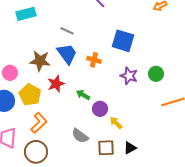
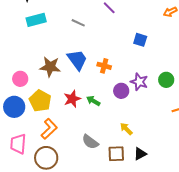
gray line: (67, 31) -> (78, 23), moved
blue square: (123, 41) -> (140, 40), moved, size x0.6
red star: (56, 84) -> (72, 99), moved
purple circle: (100, 109) -> (121, 91), moved

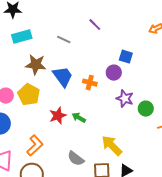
brown star: (50, 67) -> (36, 65), moved
green circle: (166, 80) -> (146, 109), moved
purple circle: (121, 91) -> (114, 73), moved
yellow pentagon: (40, 101) -> (29, 95), moved
yellow arrow: (126, 129) -> (112, 146), size x1.6

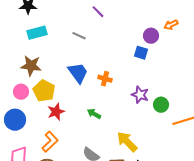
purple line: (95, 25) -> (98, 12), moved
brown star: (36, 65) -> (31, 66), moved
purple circle: (114, 73) -> (151, 36), moved
red star: (58, 116) -> (56, 112), moved

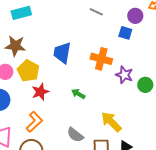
gray line: (79, 36) -> (96, 12), moved
blue trapezoid: (78, 73) -> (62, 53), turned -135
orange cross: (105, 79) -> (101, 59), moved, size x1.5

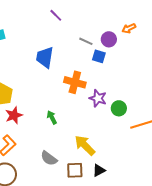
gray line: (96, 12) -> (86, 41), moved
blue trapezoid: (62, 53) -> (45, 57), moved
green arrow: (78, 94) -> (52, 117), turned 32

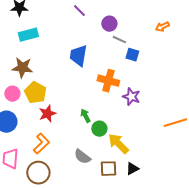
purple line: (56, 15) -> (79, 11), moved
purple circle: (109, 39) -> (109, 24), moved
green circle: (119, 108) -> (99, 129), moved

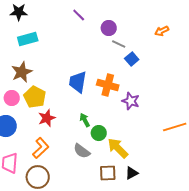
blue square: (132, 55) -> (132, 59), turned 32
blue trapezoid: (78, 56) -> (78, 82), moved
brown star: (22, 68) -> (22, 72), turned -30
gray semicircle: (82, 157) -> (82, 151), moved

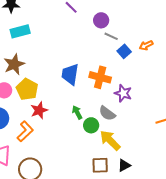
orange arrow: (162, 31) -> (146, 45), moved
orange L-shape: (41, 148) -> (25, 131), moved
gray semicircle: (82, 151) -> (107, 113), moved

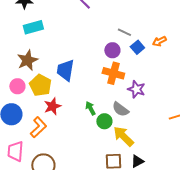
purple circle: (101, 20) -> (112, 50), moved
blue trapezoid: (70, 74) -> (65, 70), moved

